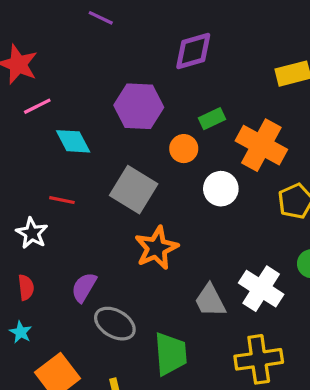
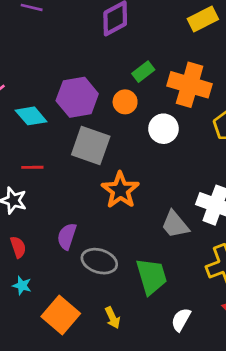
purple hexagon: (139, 106) -> (77, 97), moved

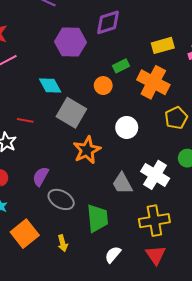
yellow rectangle: (203, 19) -> (163, 45), moved
purple hexagon: (77, 97) -> (70, 42), moved
cyan diamond: (31, 116) -> (50, 85), moved
white circle: (163, 129) -> (127, 127), moved

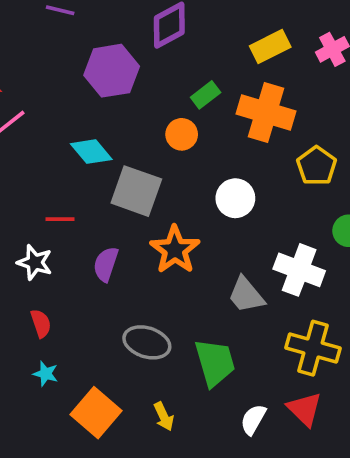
purple semicircle: (41, 176) -> (106, 264), moved
yellow cross: (154, 221) -> (313, 348), turned 36
red triangle: (156, 255) -> (305, 409), moved

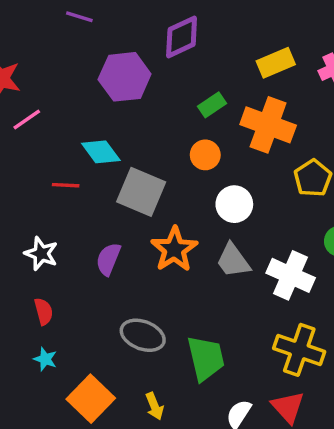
orange circle: (182, 134) -> (205, 155), moved
red line: (60, 219) -> (66, 185), moved
gray trapezoid: (246, 295) -> (233, 261), moved

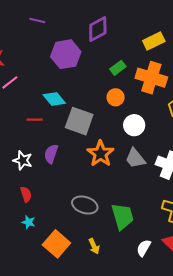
purple semicircle: (108, 259) -> (51, 154), moved

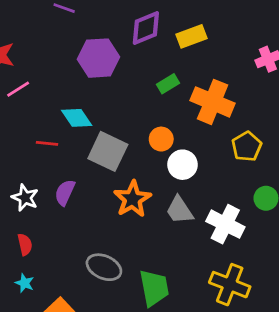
yellow rectangle: (154, 41) -> (192, 36), moved
orange circle: (116, 97) -> (161, 139), moved

